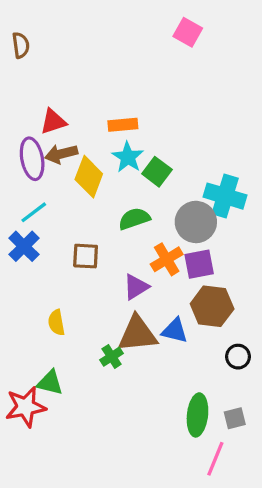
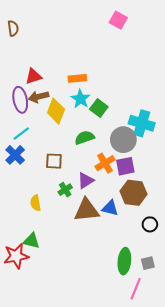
green cross: (112, 357) -> (65, 190), moved

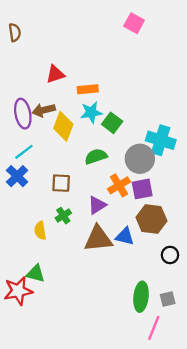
red triangle: (33, 76) -> (55, 74), moved
cyan star: (80, 99) -> (91, 112), turned 30
green cross: (65, 190) -> (63, 216), moved

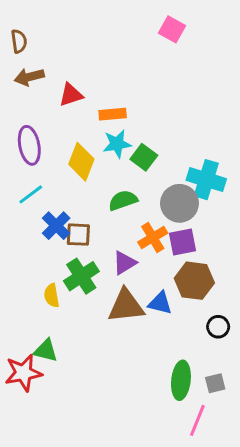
brown arrow: (44, 110) -> (29, 77), moved
blue cross: (17, 176) -> (56, 226), moved
green cross: (63, 216) -> (81, 276), size x1.6

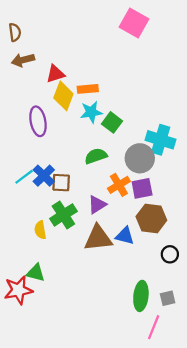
pink square: (172, 29) -> (134, 23), size x1.4
purple ellipse: (29, 145) -> (38, 121), moved
yellow diamond: (81, 162) -> (63, 96), moved
cyan line: (31, 194) -> (24, 177), moved

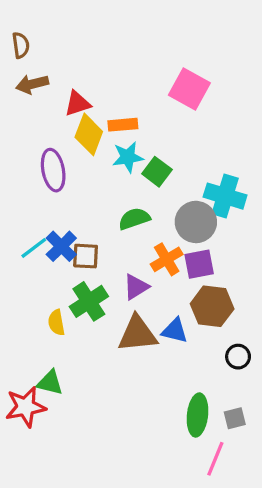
pink square: (134, 23) -> (189, 89), moved

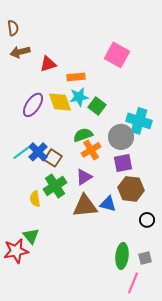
yellow diamond: (89, 134) -> (60, 102), moved, turned -40
purple ellipse: (53, 170) -> (33, 105), turned 45
brown square: (86, 256) -> (53, 158), turned 30
orange cross: (167, 259) -> (91, 150), moved
green triangle: (50, 383) -> (31, 236), turned 36

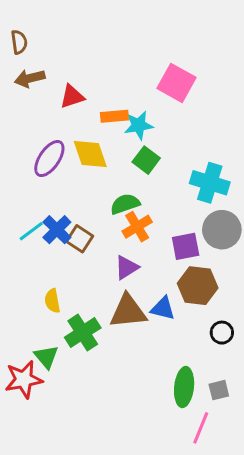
cyan star: (79, 97) -> (139, 125), moved
gray circle: (121, 137) -> (222, 230), moved
green cross: (55, 186) -> (83, 333), moved

